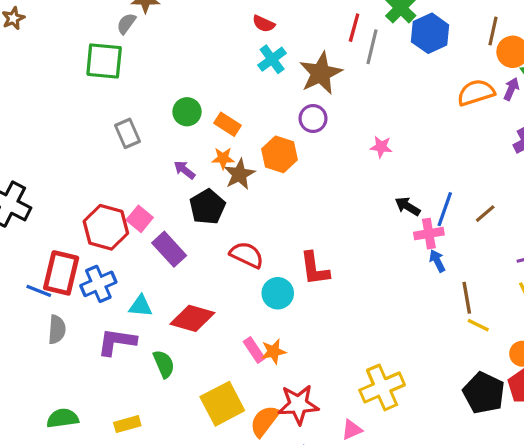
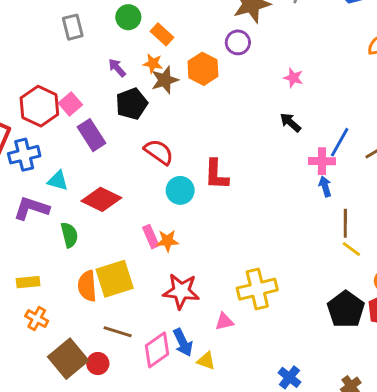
black arrow: (408, 206) -> (290, 122), moved
orange semicircle: (265, 421) -> (87, 286), moved, turned -52

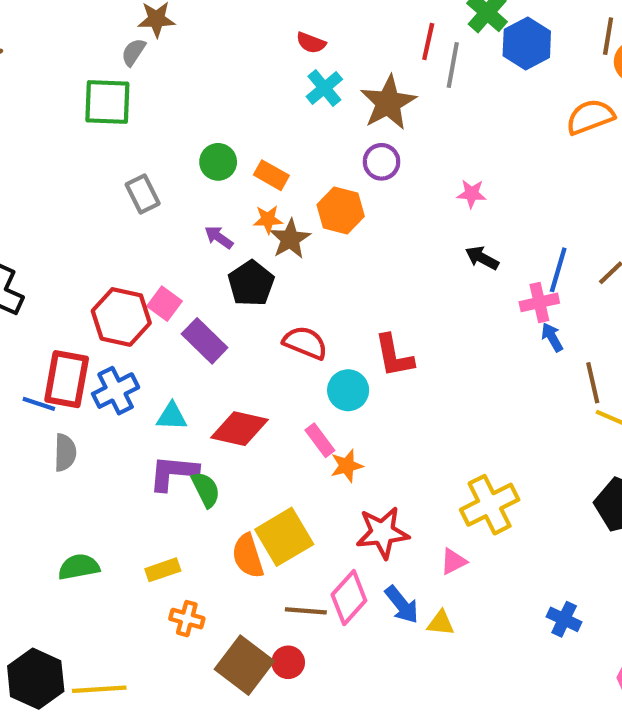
purple L-shape: (31, 208) -> (173, 473), moved
pink rectangle: (151, 237) -> (320, 440), moved
pink diamond: (157, 350) -> (349, 598), moved

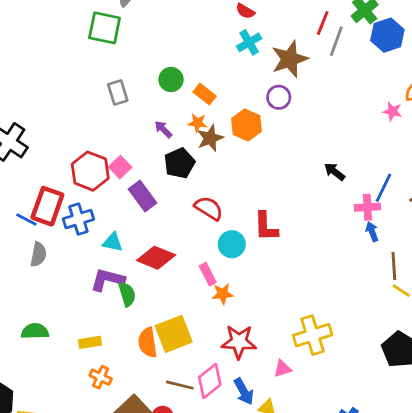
pink star: (472, 194) -> (392, 111), moved

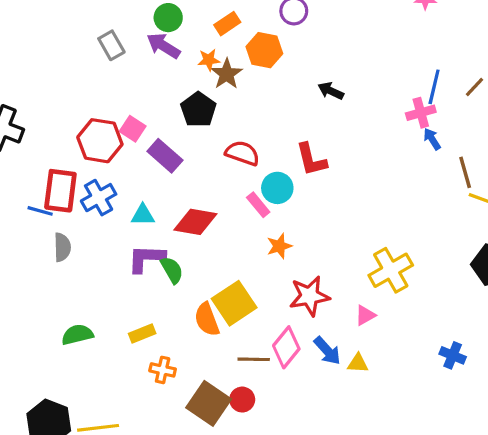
orange rectangle: (205, 94) -> (227, 24), moved, turned -60
purple arrow: (163, 129) -> (163, 46), moved, size x1.5
black arrow: (334, 172) -> (331, 91), moved
pink rectangle: (208, 274) -> (258, 205), moved

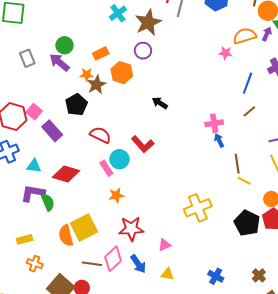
blue line: (434, 87) -> (248, 83), moved
red L-shape: (311, 160) -> (143, 144), turned -35
yellow cross: (391, 270) -> (198, 208), moved
yellow triangle: (358, 363) -> (167, 274), moved

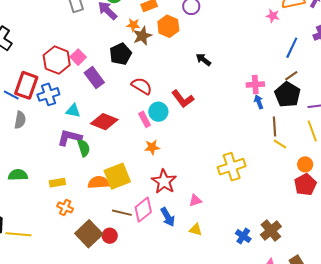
black pentagon: (247, 223) -> (288, 95), moved
red star: (131, 229) -> (164, 181), turned 30
orange semicircle: (66, 235) -> (99, 182), turned 95
brown cross: (259, 275) -> (271, 231), moved, size x1.5

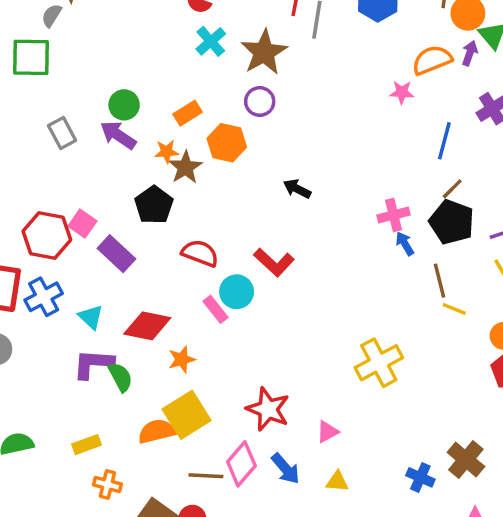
cyan triangle: (73, 111) -> (91, 317), turned 42
orange star: (152, 147) -> (182, 359), moved

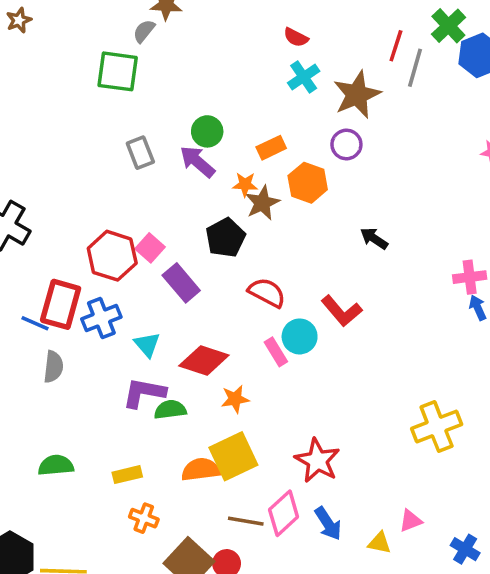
green semicircle: (120, 377) -> (170, 410), turned -76
pink triangle: (327, 432) -> (410, 521), moved

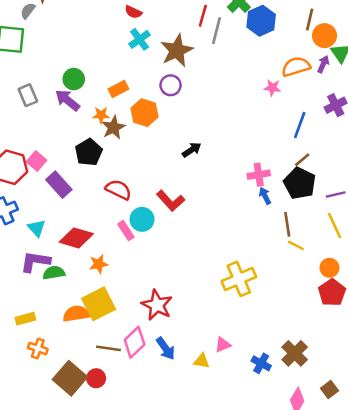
black arrow: (374, 238) -> (192, 150), turned 114

